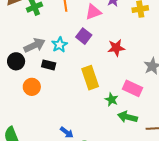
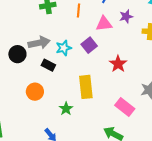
red star: (116, 48) -> (118, 64), turned 30
orange circle: (32, 87) -> (35, 92), moved
green star: (112, 100) -> (66, 109), moved

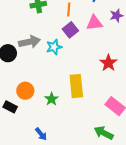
purple square: (89, 45) -> (70, 30), moved
black rectangle: (48, 65) -> (10, 107), moved
green star: (66, 109) -> (51, 99), moved

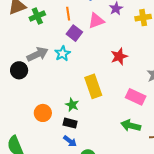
red star: (108, 63) -> (119, 56), turned 30
orange circle: (25, 91) -> (43, 113), moved
black rectangle: (10, 107) -> (70, 123), moved

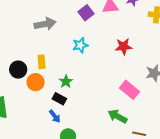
cyan star: (63, 54) -> (80, 45), moved
black circle: (19, 70) -> (18, 70), moved
yellow rectangle: (93, 86) -> (42, 62), moved, size x0.6

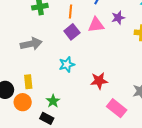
red star: (124, 46) -> (99, 81), moved

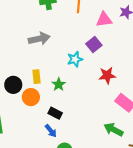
purple square: (72, 32) -> (94, 44), moved
green star: (53, 101) -> (59, 84), moved

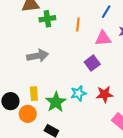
cyan star: (75, 59) -> (78, 93), moved
green star: (59, 84) -> (56, 102), size x1.5

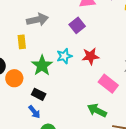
gray arrow: (38, 56) -> (37, 20), moved
yellow rectangle: (34, 94) -> (22, 42), moved

